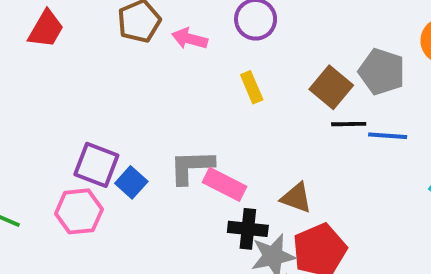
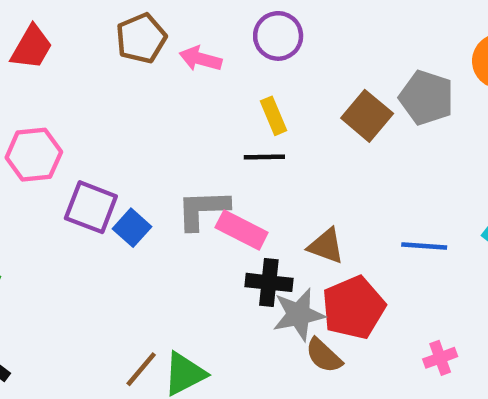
black line: (349, 124) -> (264, 157), moved
blue line: (388, 136) -> (424, 246), moved
pink hexagon: (79, 211) -> (34, 155), moved

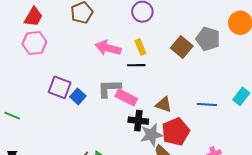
pink arrow: (200, 59) -> (108, 48), moved, size x1.4
pink hexagon: (34, 155) -> (34, 43), moved

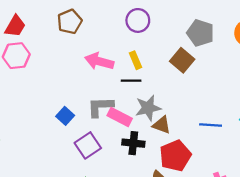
gray pentagon: (208, 39) -> (200, 33), moved
purple square: (60, 87) -> (88, 145), moved, turned 35
gray star: (151, 135) -> (148, 108), moved

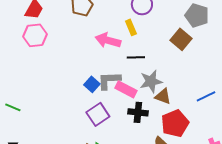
yellow rectangle: (136, 60) -> (131, 27), moved
blue square: (65, 116) -> (92, 84), moved
blue line: (211, 125) -> (206, 96), turned -30

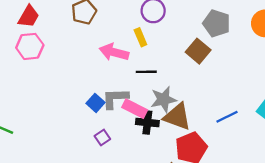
brown triangle: (163, 96) -> (177, 117), size x1.5
black cross: (138, 112) -> (147, 122), moved
purple square: (98, 114) -> (102, 137), size x0.6

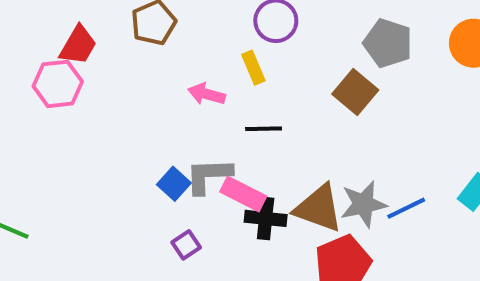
red trapezoid: (29, 16) -> (78, 45), moved
pink arrow: (114, 52) -> (207, 94), size x0.7
gray star: (164, 99) -> (363, 204), moved

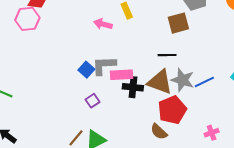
brown square: (355, 92) -> (178, 23), turned 35
black line: (264, 129) -> (167, 55), moved
pink rectangle: (243, 194) -> (122, 75), turned -30
gray star: (363, 204) -> (183, 80), turned 30

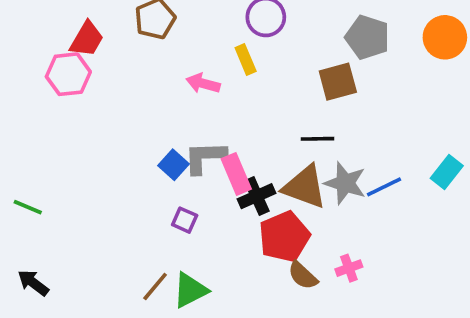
pink rectangle: (122, 75) -> (236, 174), turned 70
black cross: (133, 87) -> (257, 196), turned -30
purple square: (93, 101) -> (185, 220), turned -32
red pentagon: (172, 110) -> (284, 237), moved
pink cross: (212, 133) -> (349, 268), moved

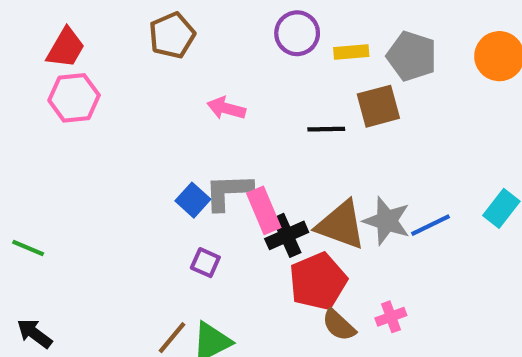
red trapezoid: (87, 39) -> (66, 48), moved
yellow rectangle: (246, 59) -> (351, 52), moved, turned -72
black line: (318, 139) -> (326, 129), moved

